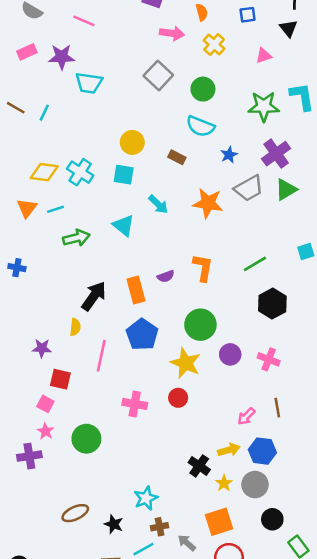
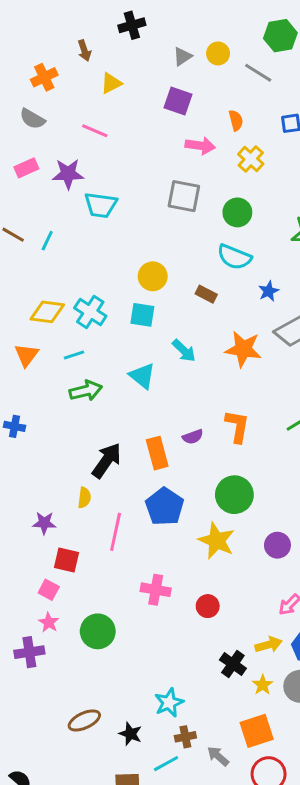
gray square: (158, 75) -> (184, 196), turned -32
cyan line: (55, 209) -> (74, 355), moved
purple circle: (230, 354) -> (277, 545), moved
red circle: (178, 398) -> (208, 606), moved

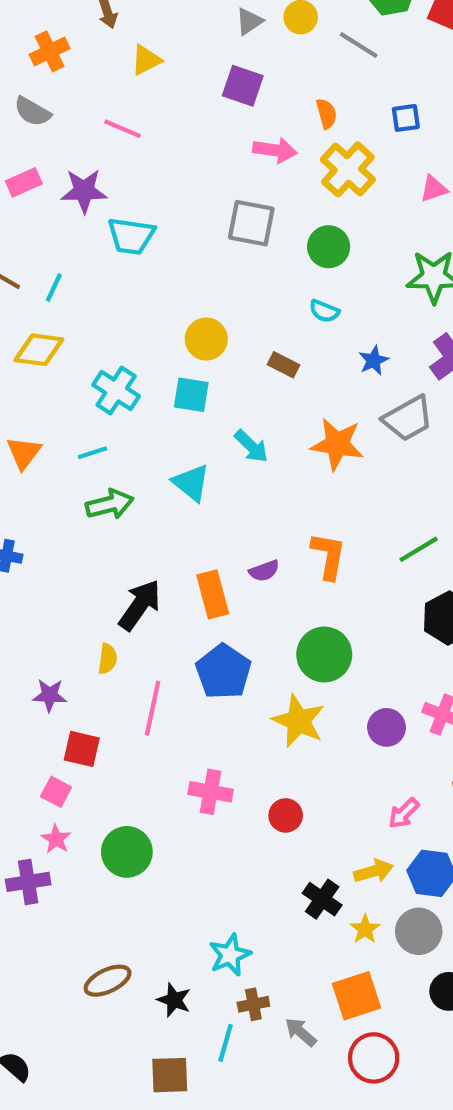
yellow cross: (251, 159) -> (348, 169), size x1.4
cyan semicircle: (234, 257) -> (324, 311), size x0.6
yellow diamond: (47, 312) -> (39, 350), moved
cyan line: (166, 764) -> (226, 1043), turned -45

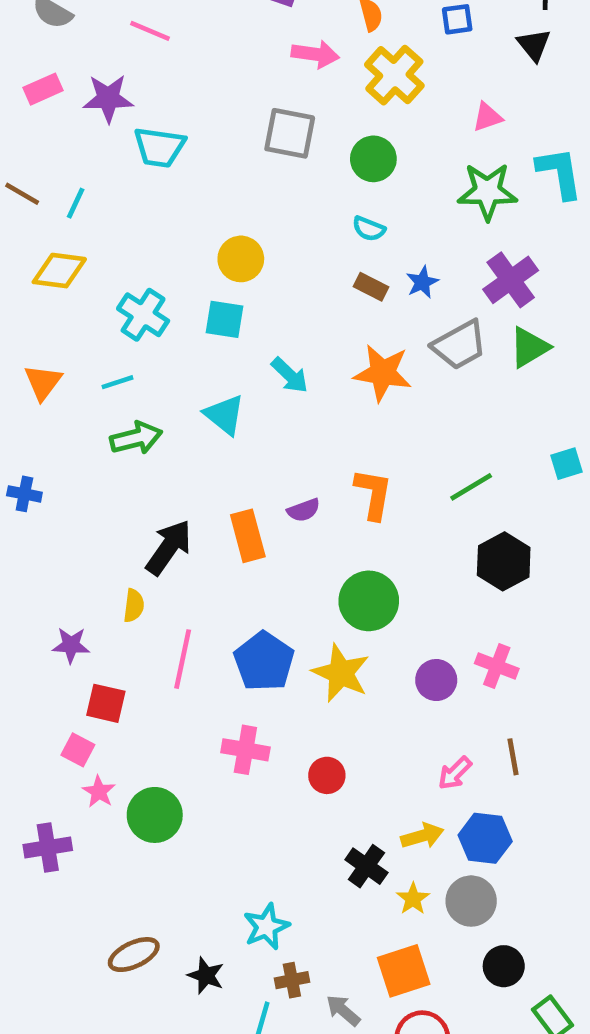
pink triangle: (434, 189) -> (487, 117), moved
brown rectangle: (283, 365) -> (371, 287), moved
blue pentagon: (223, 672) -> (264, 661), moved
pink star: (56, 839) -> (99, 792), moved

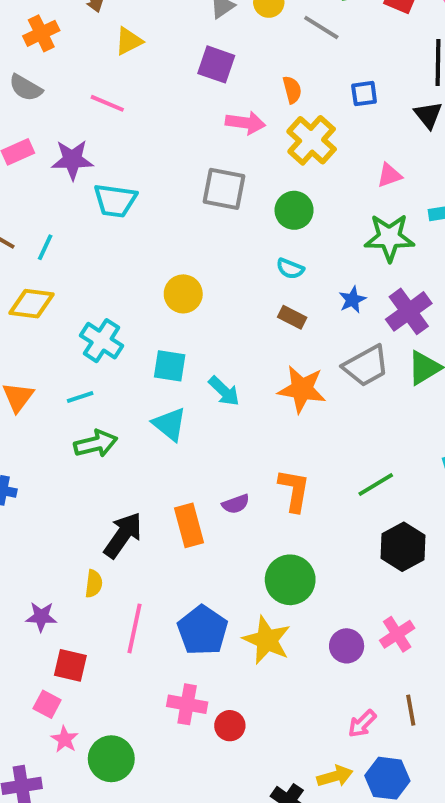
blue star: (422, 282) -> (352, 300), moved
cyan square: (225, 319) -> (170, 366), moved
pink cross: (497, 666) -> (397, 634), turned 36
red circle: (327, 775) -> (230, 726), moved

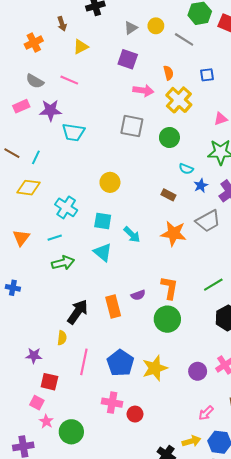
gray semicircle: (26, 88) -> (35, 81), moved
cyan semicircle: (290, 269) -> (186, 169), moved
green circle: (290, 580) -> (167, 319), moved
yellow star: (267, 640) -> (155, 368), turned 30

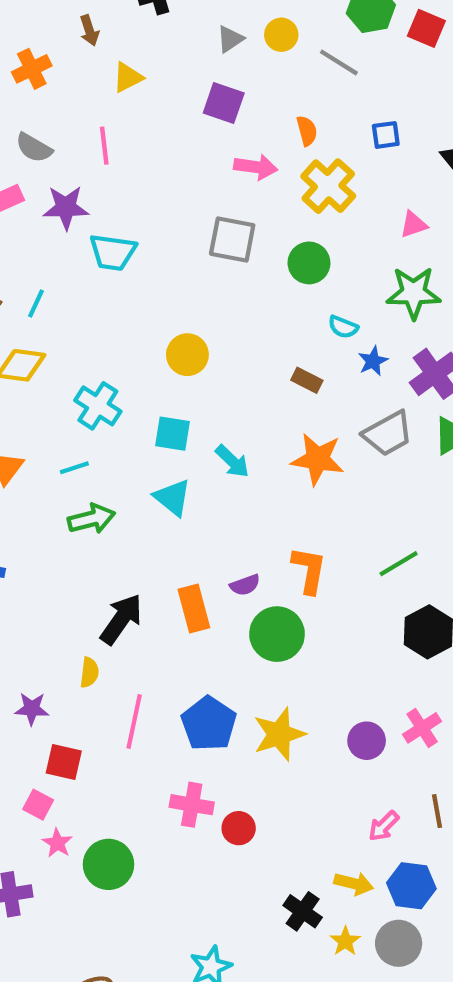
pink line: (69, 80) -> (104, 146), turned 60
green circle: (167, 319) -> (277, 634), moved
yellow arrow: (191, 441) -> (354, 884), turned 30

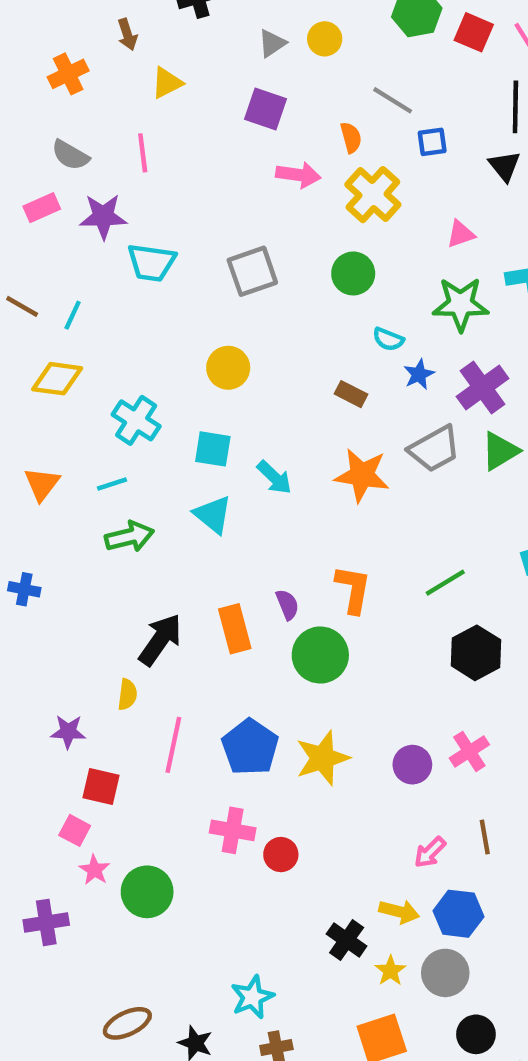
gray line: (339, 62) -> (393, 100), moved
gray square: (232, 239) -> (252, 271), moved, turned -30
purple semicircle: (245, 585) -> (287, 605), turned -92

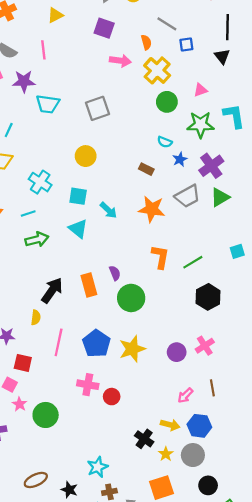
green circle: (353, 273) -> (167, 102), moved
orange L-shape: (353, 589) -> (160, 257), moved

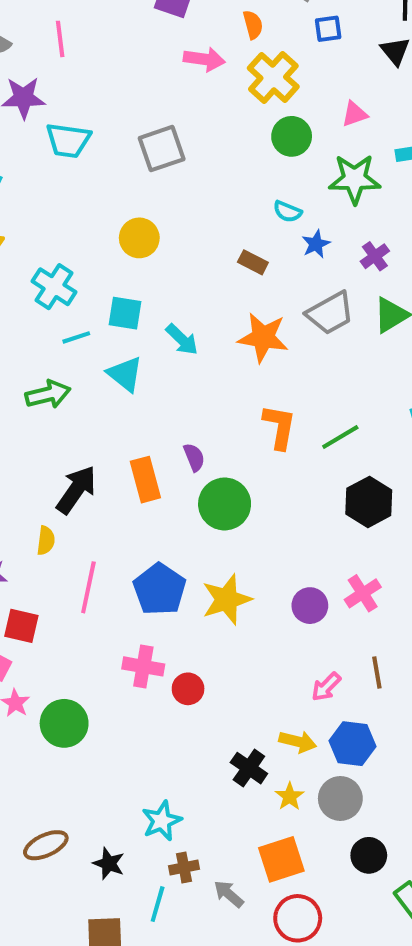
purple cross: (211, 166) -> (375, 256), size x0.6
cyan line: (28, 213) -> (76, 337), moved

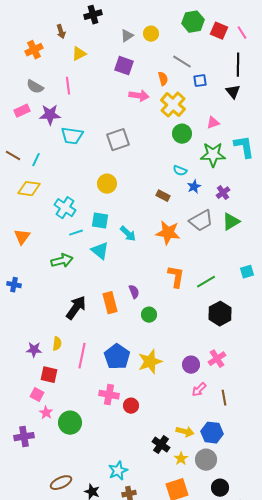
green circle: (225, 504) -> (149, 315), size x0.6
yellow semicircle: (46, 541) -> (57, 344), moved
pink arrow: (326, 687) -> (199, 390), moved

